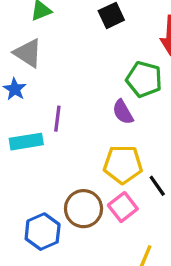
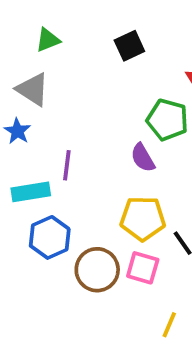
pink square: (123, 207) -> (143, 268), turned -36
blue hexagon: (43, 232) -> (50, 237), moved

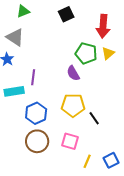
blue hexagon: (50, 237) -> (36, 113), moved
pink square: (143, 268) -> (70, 141), moved
brown circle: (97, 270) -> (37, 141), moved

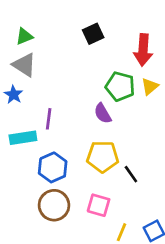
green triangle: (23, 11) -> (24, 36), moved

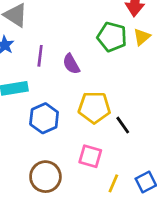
purple semicircle: (103, 113) -> (71, 64), moved
purple line: (49, 119) -> (40, 56), moved
brown circle: (54, 205) -> (45, 177), moved

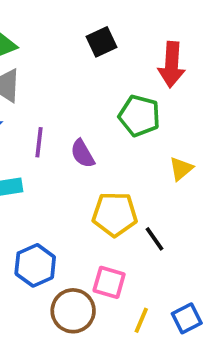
yellow triangle: (142, 37) -> (181, 169), moved
blue hexagon: (44, 118) -> (35, 265), moved
brown circle: (45, 177) -> (73, 311), moved

